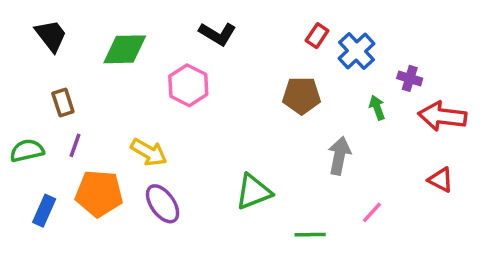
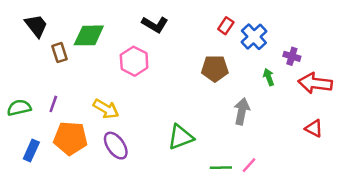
brown rectangle: (63, 103) -> (59, 53), moved
pink line: (372, 212) -> (249, 165), moved

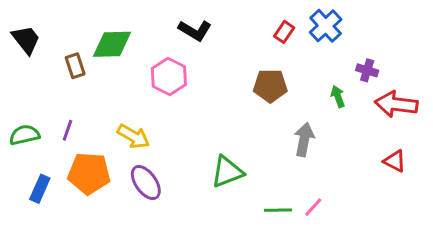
black trapezoid: (36, 26) -> (26, 40), moved
blue cross: (254, 37) -> (326, 26), moved

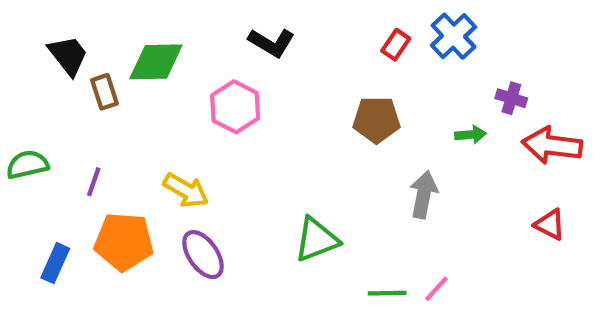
black trapezoid: (26, 40) -> (68, 55), moved
green arrow: (338, 96) -> (471, 135), turned 105
green semicircle: (24, 135) -> (27, 165), moved

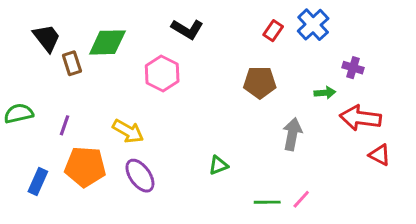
red arrow: (552, 145) -> (360, 118), moved
green triangle: (316, 240) -> (218, 165), size x0.6

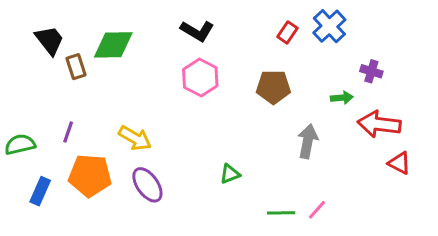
pink hexagon: (162, 74) -> (200, 78), moved
green semicircle: (19, 113) -> (20, 144), moved

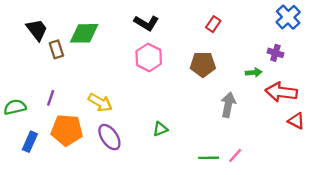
blue cross: (329, 26) -> (288, 17), moved
green triangle: (230, 174) -> (160, 129), moved

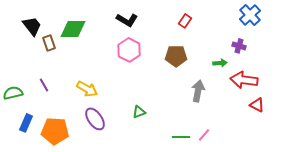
purple line: (51, 98) -> (44, 85), turned -48
orange pentagon: (67, 130) -> (55, 131), moved

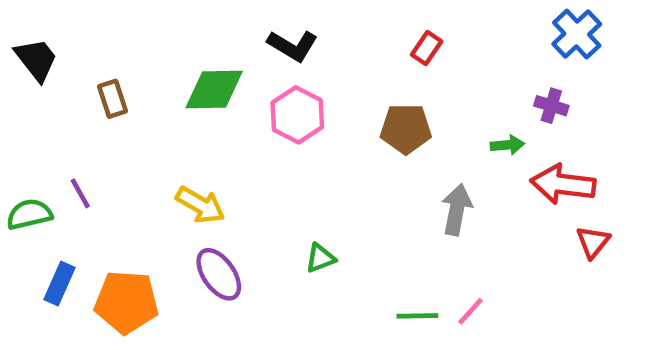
black trapezoid: (32, 26) -> (36, 59), moved
green diamond: (73, 29) -> (214, 90), moved
purple line: (44, 85) -> (80, 193), moved
red triangle: (257, 105) -> (593, 242), turned 42

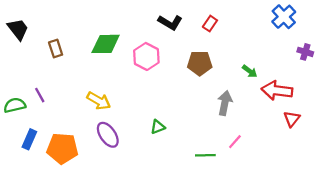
black L-shape: (293, 46) -> (170, 22), moved
purple cross: (551, 106) -> (305, 52), moved
green arrow: (507, 145) -> (250, 71), turned 42
pink line: (470, 311) -> (235, 142), moved

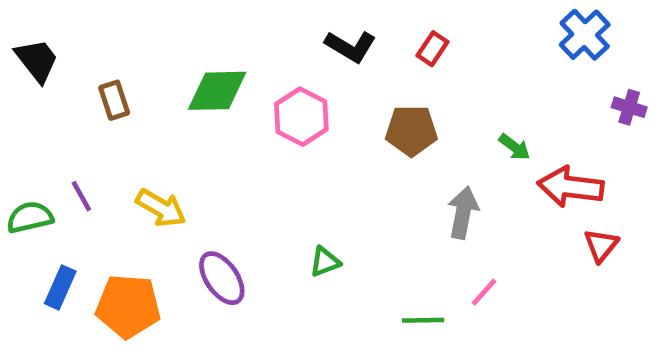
yellow arrow: (99, 101) -> (161, 208), moved

